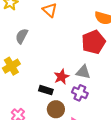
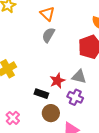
gray semicircle: (22, 36) -> (48, 35), moved

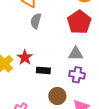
red star: (57, 81) -> (25, 57), moved
black rectangle: (41, 94) -> (43, 70), moved

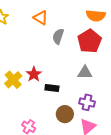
gray semicircle: (36, 21) -> (58, 36), moved
purple cross: (77, 75) -> (87, 102), moved

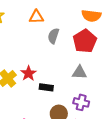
orange triangle: (41, 18) -> (36, 17), turned -35

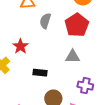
red star: (28, 73) -> (20, 46), moved
purple cross: (81, 102) -> (85, 86), moved

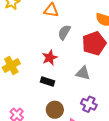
red star: (20, 46) -> (50, 58), moved

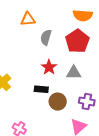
red star: (50, 58) -> (49, 67), moved
brown circle: (55, 110) -> (58, 102), moved

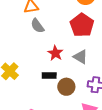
gray semicircle: (46, 37) -> (37, 26), moved, turned -49
gray triangle: (74, 73) -> (80, 57), turned 35

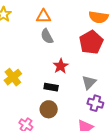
gray triangle: (80, 57) -> (89, 82), moved, turned 35
brown circle: (66, 87) -> (49, 109), moved

